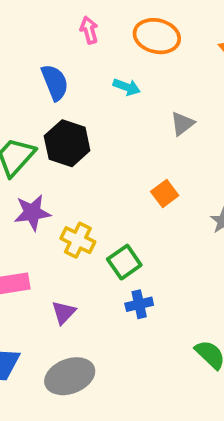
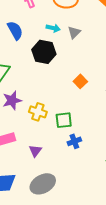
gray triangle: (182, 124) -> (74, 32), moved
black hexagon: (67, 143) -> (44, 52), moved
green square: (124, 262) -> (64, 120), turned 36

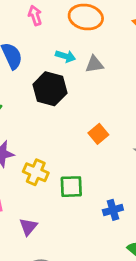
gray triangle: (74, 32) -> (94, 64), turned 32
blue cross: (74, 141) -> (113, 210), moved

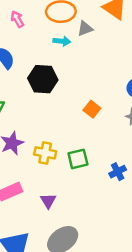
cyan arrow: (65, 56) -> (62, 41), moved
gray triangle: (94, 64) -> (85, 29), moved

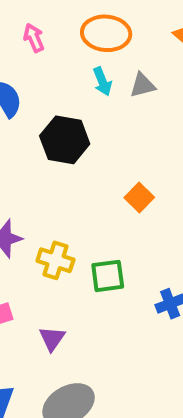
gray triangle: (85, 29) -> (143, 85), moved
cyan arrow: (62, 41) -> (102, 81), turned 56

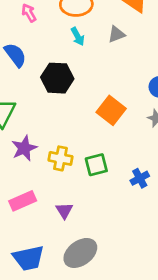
gray triangle: (143, 85) -> (116, 34), moved
orange square: (139, 198) -> (111, 110), size x1.5

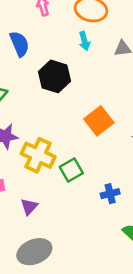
yellow cross: (60, 158) -> (38, 155), size x1.4
green square: (96, 165) -> (71, 170), turned -30

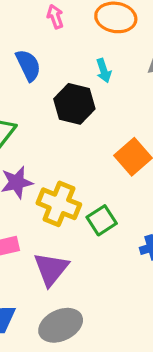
cyan arrow: (84, 41) -> (104, 71), moved
purple triangle: (29, 207) -> (51, 269), size x1.6

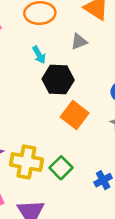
black hexagon: (74, 104) -> (58, 80), moved

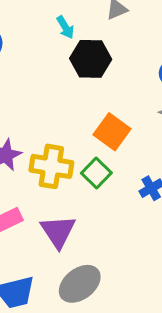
orange square: (75, 115) -> (112, 132), moved

